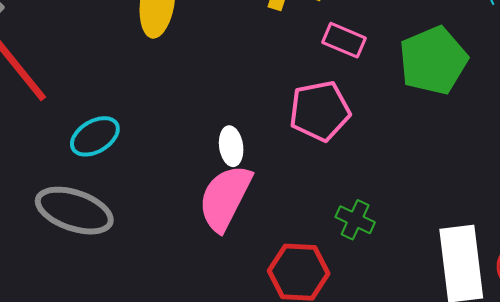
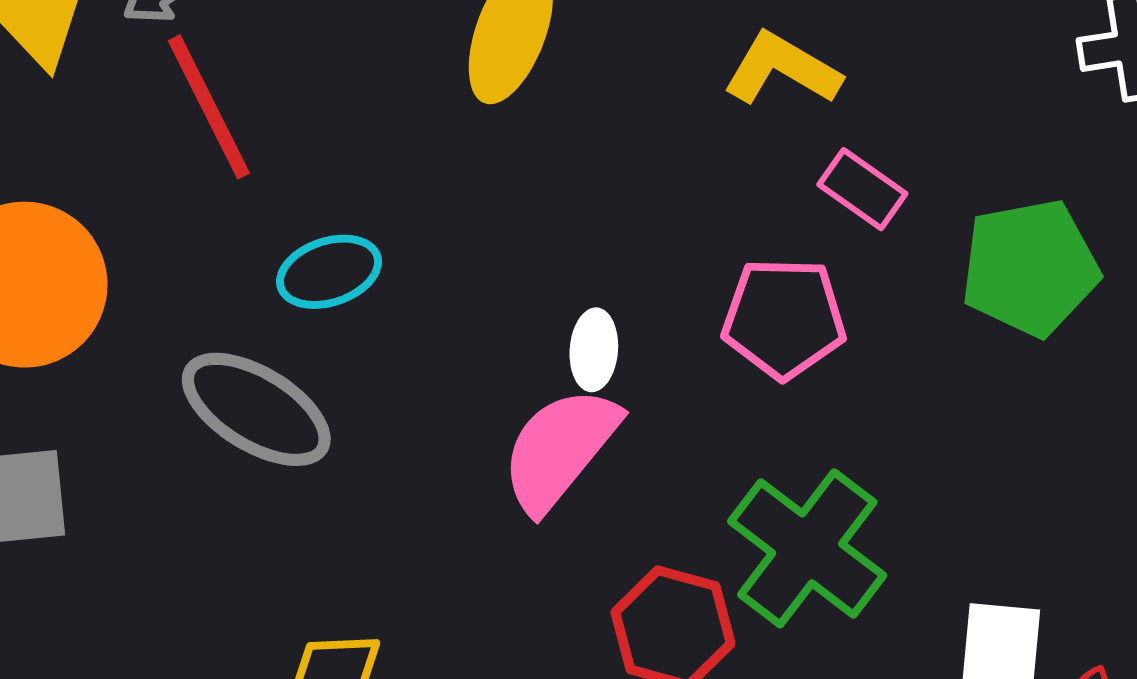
green cross: (355, 220) -> (807, 548), size x2.0

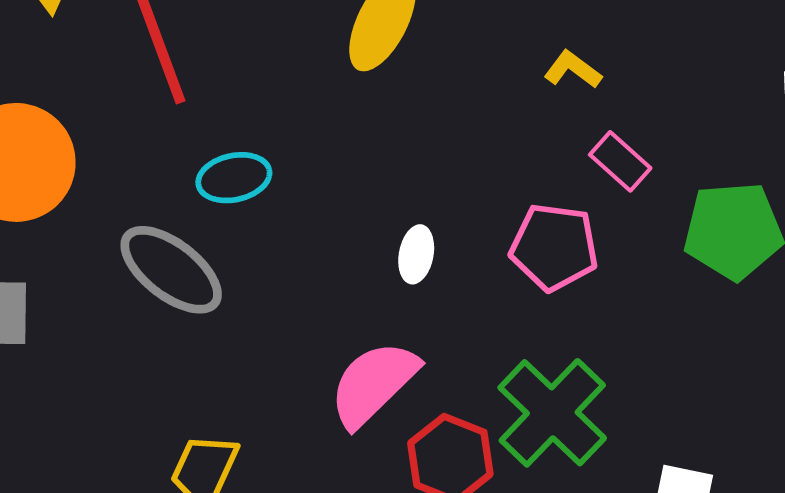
yellow L-shape: (782, 69) -> (573, 70), size x0.7
pink semicircle: (560, 449) -> (374, 384), moved

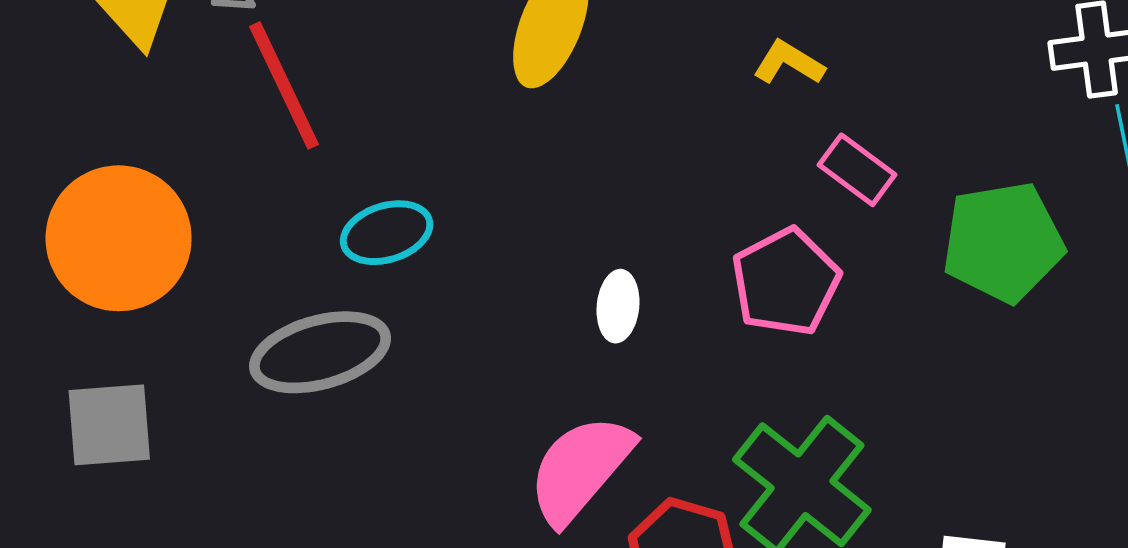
pink pentagon: (554, 247) -> (786, 282), turned -30
gray ellipse: (171, 270) -> (320, 352), turned -48

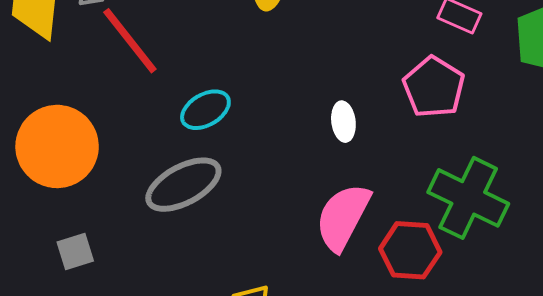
gray square: (109, 425) -> (75, 251), size x0.7

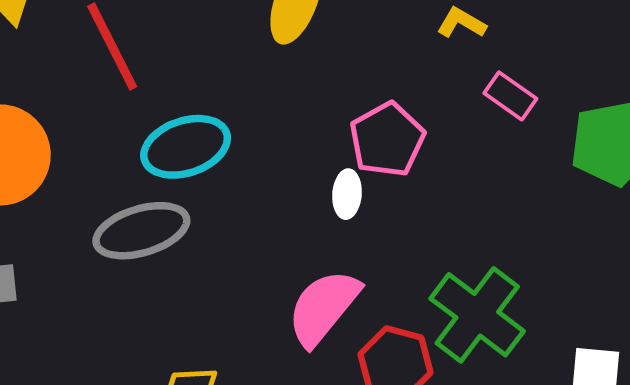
pink pentagon: (434, 87) -> (387, 140), moved
cyan ellipse: (205, 110) -> (186, 147), size x1.4

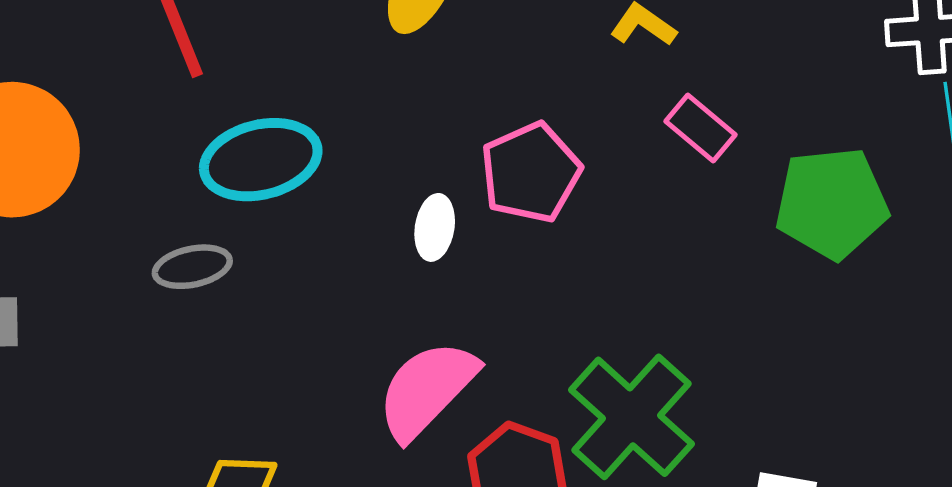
white ellipse: (347, 194) -> (435, 227), moved
gray ellipse: (141, 231) -> (192, 267), size x0.6

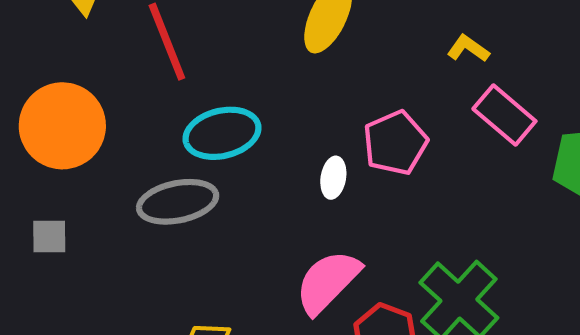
pink rectangle: (700, 128) -> (504, 115), size x1.4
gray ellipse: (192, 267) -> (178, 202), size x1.6

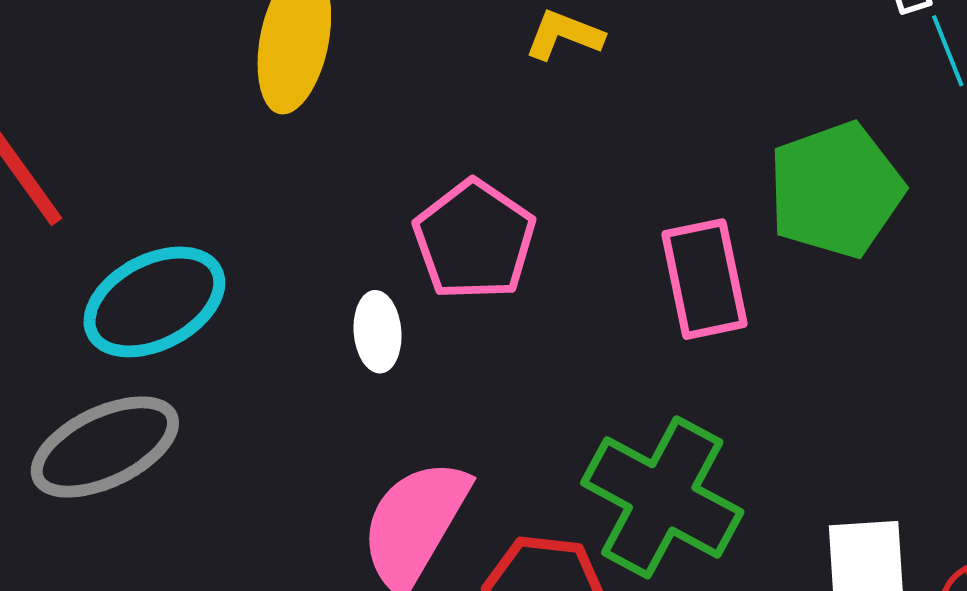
pink rectangle: (504, 115) -> (704, 279), moved, turned 52

